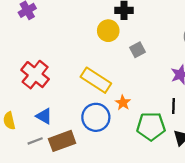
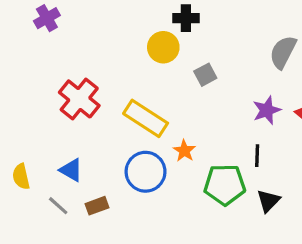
red cross: (35, 75) -> (79, 99), moved
gray line: (35, 141) -> (58, 206), turned 63
brown rectangle: (62, 141) -> (97, 206), size x0.6

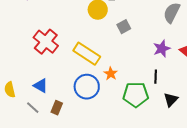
black triangle: (268, 201) -> (171, 100), moved
brown rectangle: (97, 206) -> (57, 108), turned -48

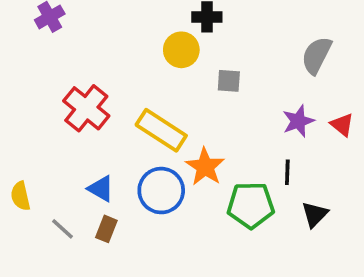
gray square: (124, 27) -> (229, 81), turned 32
orange star: (111, 74) -> (205, 167), size x1.5
blue triangle: (41, 86) -> (101, 189), moved

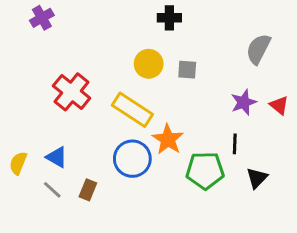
yellow circle: (181, 50) -> (149, 64), moved
blue triangle: (101, 189) -> (57, 157), moved
yellow semicircle: (20, 196) -> (18, 163), turned 35

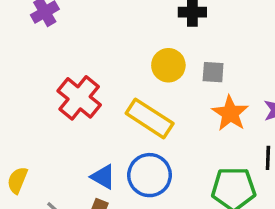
orange star: (168, 139) -> (230, 113), moved
blue triangle: (57, 157) -> (103, 177), moved

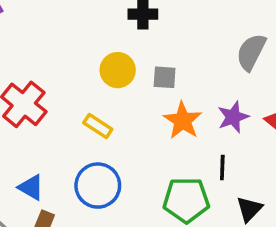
yellow rectangle: (150, 118) -> (98, 126), size x0.6
blue triangle: (103, 177) -> (31, 187), moved

